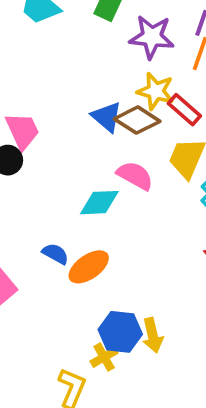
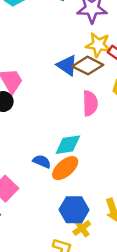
pink semicircle: (135, 176) -> (90, 103), turned 65
cyan diamond: (99, 203) -> (68, 145), moved
blue hexagon: (120, 332) -> (74, 210), moved

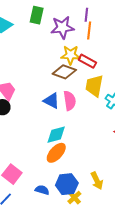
blue triangle: (67, 65) -> (51, 101), moved
blue semicircle: (42, 161) -> (42, 190), moved

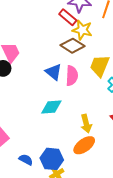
red rectangle: (87, 61) -> (68, 17), moved
orange ellipse: (56, 153) -> (84, 145), moved
yellow arrow: (97, 181) -> (86, 124), moved

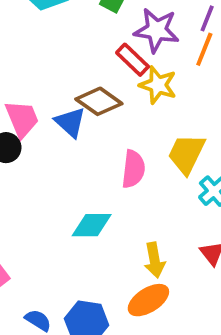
brown diamond: (73, 46) -> (99, 101), moved
blue triangle: (54, 72) -> (70, 122), moved

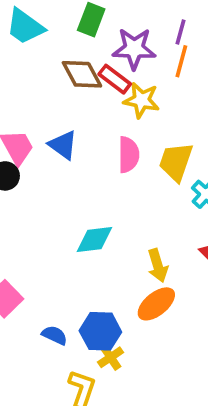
brown diamond: (99, 101) -> (82, 74), moved, turned 33
pink semicircle: (133, 169) -> (129, 155), moved

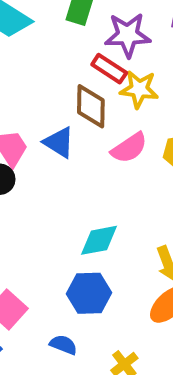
brown diamond: (82, 74) -> (91, 106), moved, turned 33
pink semicircle: (129, 155) -> (129, 148), turned 60
blue hexagon: (100, 331) -> (89, 293), moved

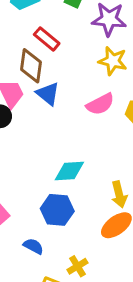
red rectangle: (109, 69) -> (47, 39), moved
brown diamond: (91, 106) -> (31, 66), moved

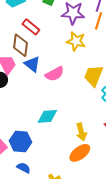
pink semicircle: (100, 104) -> (55, 74), moved
blue hexagon: (57, 210) -> (20, 142), moved

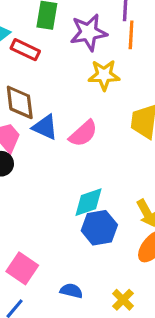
red rectangle: (31, 27) -> (25, 50), moved
blue hexagon: (20, 142) -> (99, 228), moved

